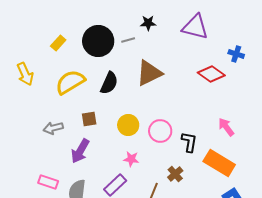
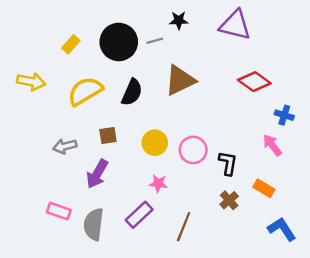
blue cross: (236, 54) -> (284, 115), moved
yellow arrow: (25, 74) -> (31, 82), turned -55
orange rectangle: (219, 163) -> (264, 188), size x0.6
brown cross: (175, 174) -> (229, 200), moved

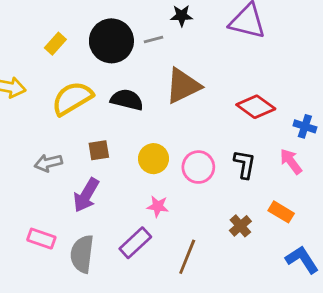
red diamond: (254, 82) -> (256, 107), moved
black semicircle: (132, 92) -> (127, 100), turned -100
black L-shape: (228, 163) -> (245, 164), moved

